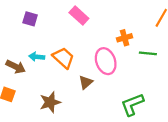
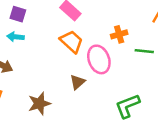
cyan arrow: (37, 57) -> (15, 37), moved
orange trapezoid: (63, 58) -> (71, 42), moved

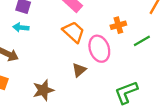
green line: (144, 51) -> (142, 41), turned -36

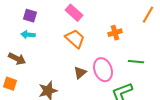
green line: (142, 41) -> (136, 62), moved, turned 35
pink ellipse: (99, 49) -> (103, 70), moved

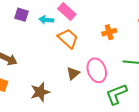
cyan arrow: (28, 35) -> (46, 20), moved

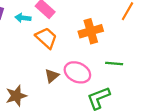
orange cross: (109, 32) -> (91, 31), size x1.5
pink ellipse: (97, 70) -> (77, 72), turned -45

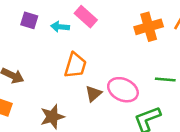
orange cross: (91, 31) -> (149, 27), moved
orange trapezoid: (46, 38) -> (75, 65), moved, turned 65

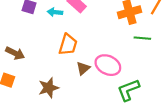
green line: (165, 79) -> (142, 38), moved

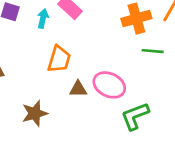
cyan arrow: (55, 12) -> (43, 19), turned 96
brown triangle: (83, 68) -> (78, 89), turned 40

